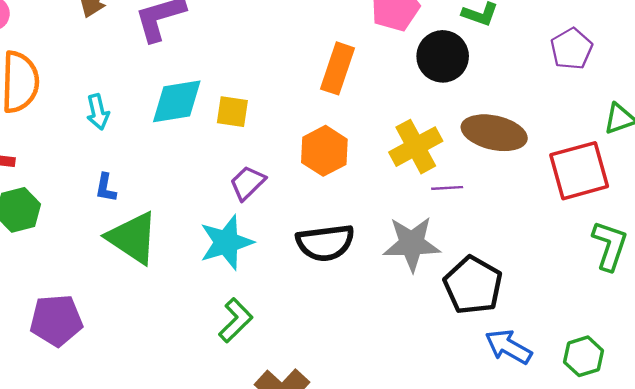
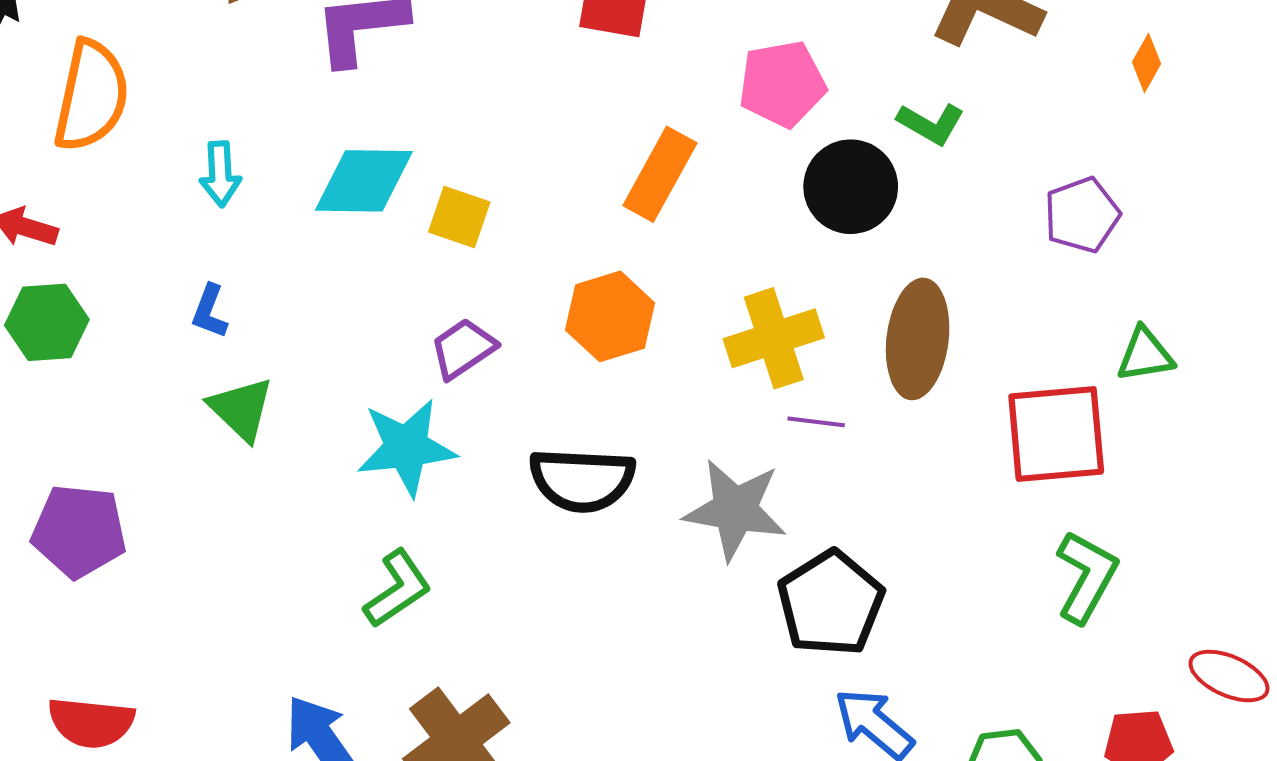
brown ellipse: (494, 133) -> (918, 339), turned 74
green triangle: (133, 238) -> (241, 409), size x0.7

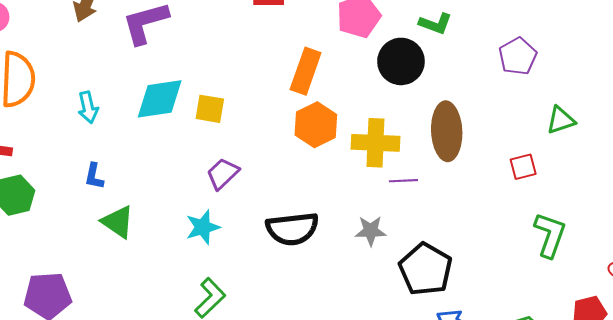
orange hexagon: (610, 316) -> (316, 125), moved
yellow cross: (774, 338) -> (375, 143), turned 30
red square: (1056, 434) -> (523, 167), size x0.5
cyan star: (406, 447) -> (203, 227), size x0.7
gray star: (735, 510) -> (371, 231), size x0.6

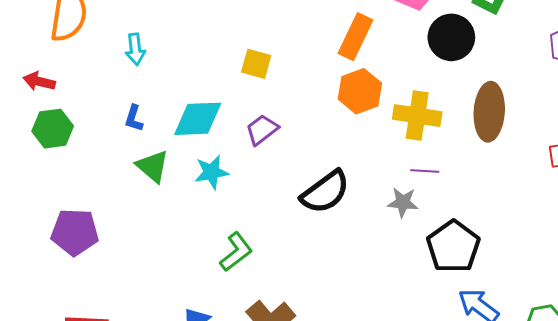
cyan diamond: (160, 99) -> (198, 119), moved
purple line: (403, 181) -> (425, 171), moved
cyan star: (203, 227) -> (211, 172), moved
black semicircle: (292, 229) -> (325, 192), turned -36

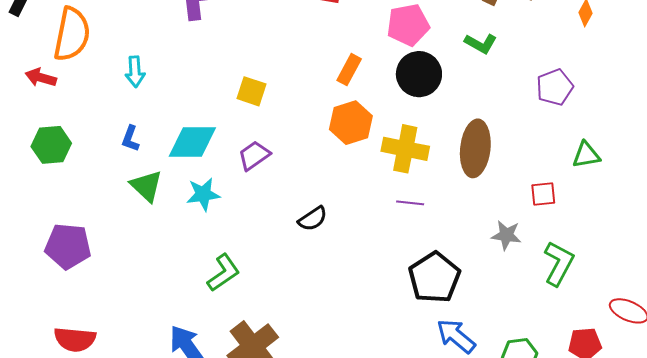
orange rectangle: (355, 37) -> (349, 70), size x0.7
black circle: (451, 37) -> (419, 74), moved
red arrow: (39, 81) -> (41, 78), moved
black semicircle: (325, 192) -> (313, 219), size x0.6
gray star: (403, 202) -> (506, 235), moved

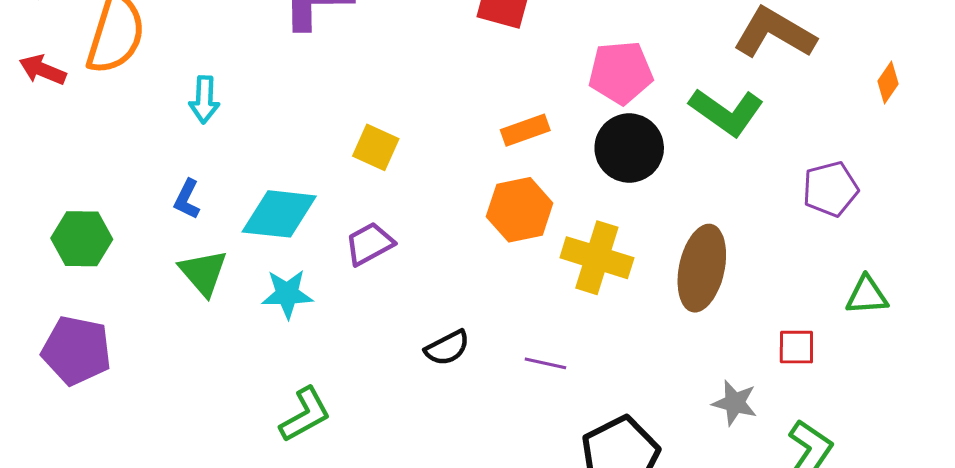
green L-shape: (481, 44) -> (726, 112), size x1.5
orange rectangle: (349, 70) -> (525, 130), turned 36
red arrow: (41, 78) -> (43, 70), moved
green hexagon: (51, 145) -> (82, 239), moved
purple line: (410, 203) -> (545, 363), moved

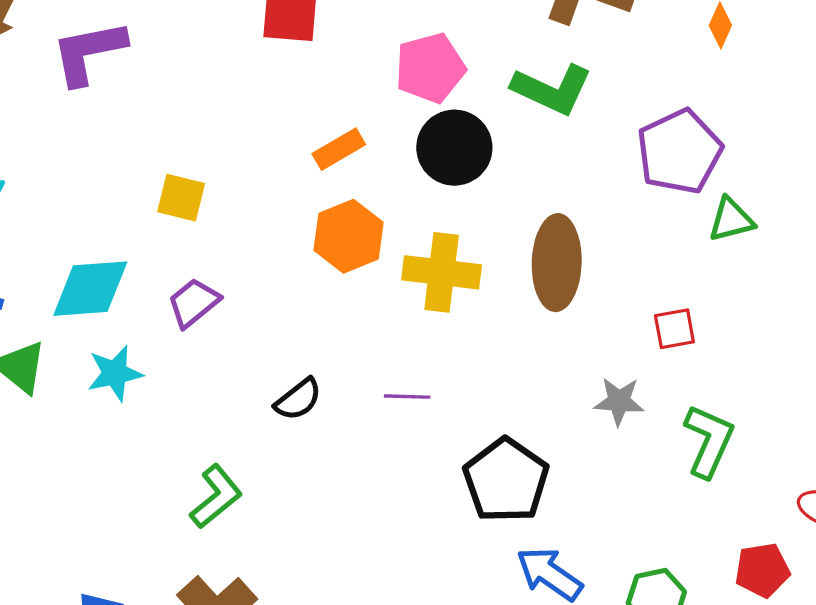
purple pentagon: (830, 189) -> (679, 152), size x1.4
green triangle: (867, 295) -> (731, 220), moved
green L-shape: (305, 415) -> (216, 497), moved

